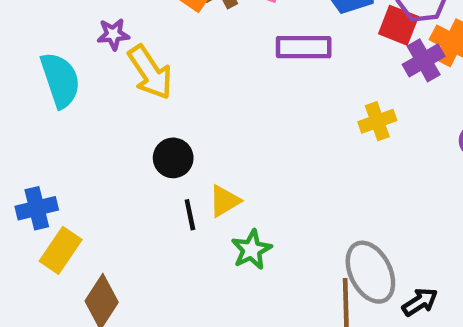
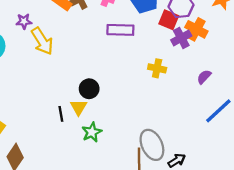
yellow cross: (377, 121) -> (157, 68), turned 30
black circle: (173, 158) -> (89, 89), moved
yellow triangle: (224, 201) -> (79, 107), turned -30

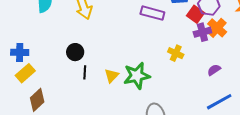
black circle: (89, 89) -> (75, 52), moved
yellow triangle: (79, 107) -> (112, 76), moved
green star: (92, 132) -> (137, 76), moved, size x1.5

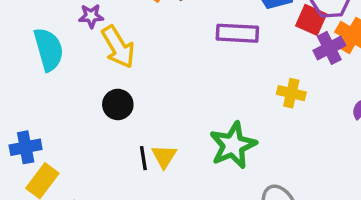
black circle: (75, 52) -> (118, 104), moved
yellow triangle: (112, 76) -> (164, 156), moved

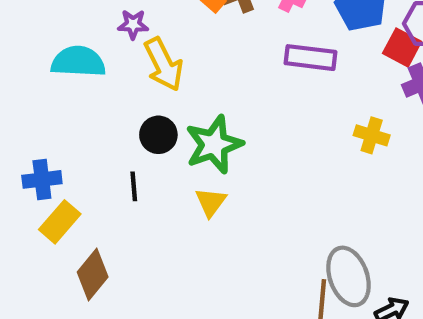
cyan semicircle: (49, 49) -> (78, 62), turned -75
green star: (233, 145) -> (214, 144), moved
black line: (143, 158) -> (134, 186), moved

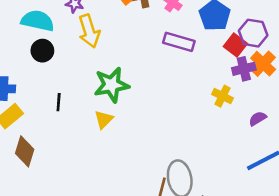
black circle: (158, 135) -> (42, 51), moved
yellow cross: (372, 135) -> (223, 96), moved
brown diamond: (93, 275) -> (25, 151), turned -32

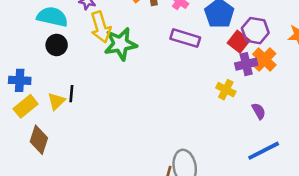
green star: (112, 85) -> (121, 44), moved
yellow triangle: (104, 119) -> (56, 101), moved
purple semicircle: (258, 119) -> (259, 111), turned 91

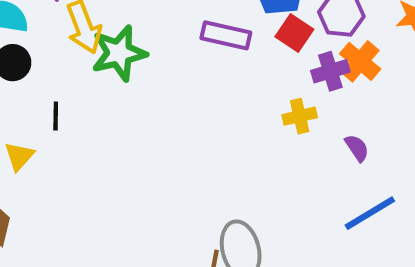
red square: (239, 42) -> (294, 33), moved
yellow cross: (226, 90) -> (300, 116), turned -36
black line: (71, 94) -> (56, 116), moved

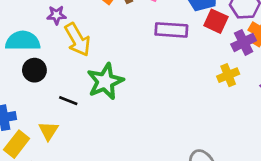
green star: (119, 53) -> (105, 81), moved
black line: (56, 116) -> (68, 101), turned -60

